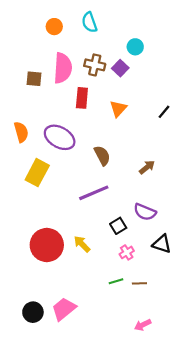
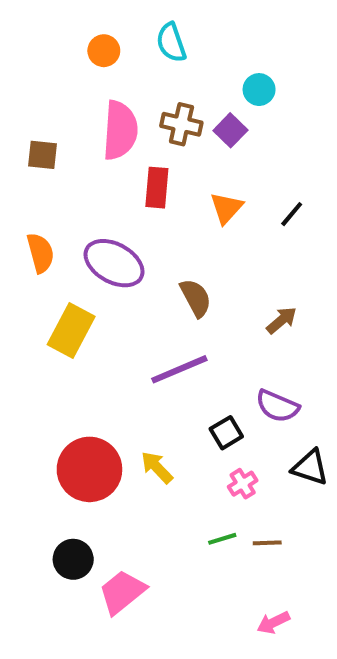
brown square: (34, 79) -> (43, 155), moved
black line: (164, 112) -> (292, 214), moved
black circle: (33, 312) -> (73, 559), moved

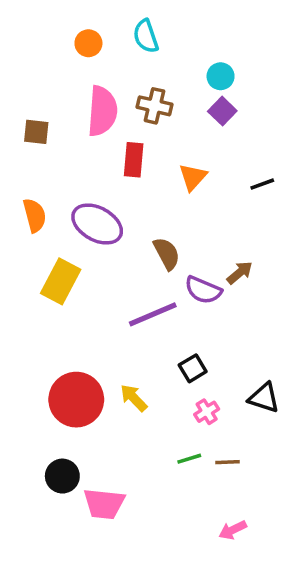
purple square: (230, 130) -> (222, 111), moved
black line: (292, 214) -> (262, 184), moved, turned 30
purple semicircle: (277, 406) -> (203, 290), moved
pink trapezoid: (122, 592) -> (104, 504), turned -135

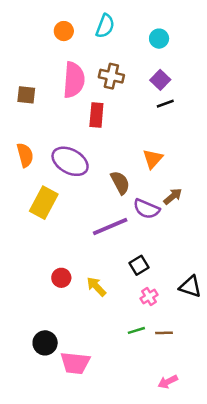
cyan semicircle: (146, 36) -> (105, 26), turned -140
cyan circle: (221, 76) -> (159, 39), moved
orange triangle: (193, 177) -> (153, 159), moved
black line: (262, 184) -> (165, 104), moved
red circle: (76, 400) -> (61, 278), moved, size x0.5

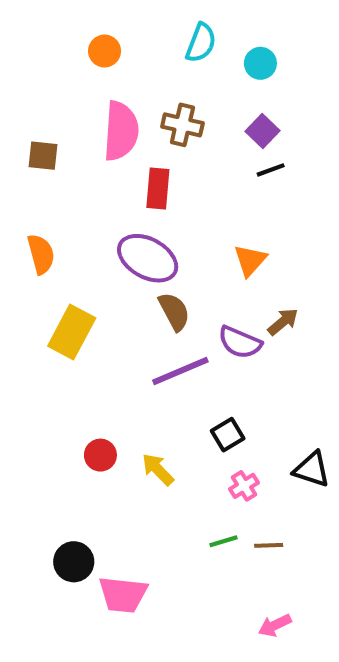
cyan semicircle: (105, 26) -> (201, 43), moved
purple ellipse: (70, 161) -> (148, 258), moved
brown semicircle: (120, 183) -> (174, 312), moved

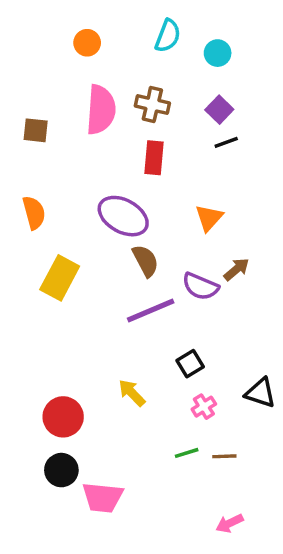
red rectangle: (158, 188) -> (154, 158), moved
red circle: (100, 455) -> (63, 417), moved, size x1.5

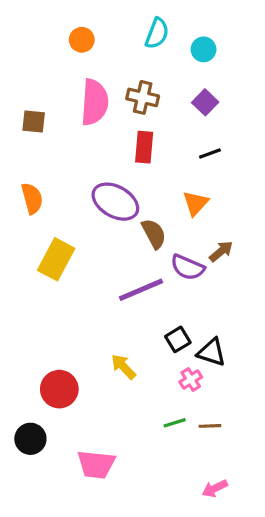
black line: (226, 142) -> (210, 154), moved
brown semicircle: (145, 261) -> (154, 234), moved
black triangle: (260, 393) -> (212, 352), moved
black circle: (61, 470) -> (30, 439), moved

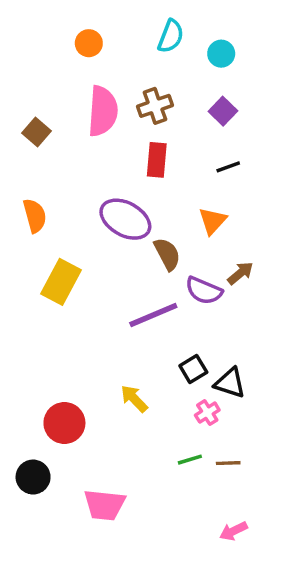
brown cross: (143, 97) -> (155, 106), turned -32
brown square: (34, 121) -> (37, 132), turned 35

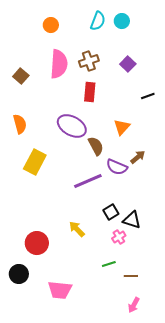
cyan circle: (221, 54) -> (122, 21), moved
black line: (228, 167) -> (148, 96), moved
brown line: (228, 463) -> (131, 276), moved
pink arrow: (233, 531) -> (134, 305), turned -35

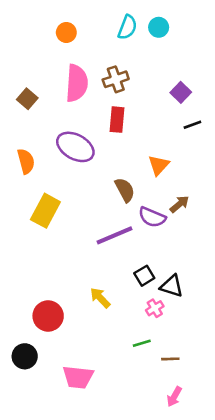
purple square: (128, 64) -> (181, 92), moved
purple ellipse: (72, 126) -> (75, 147), moved

